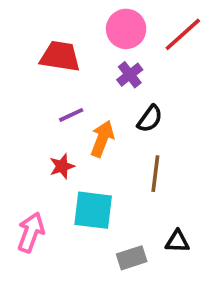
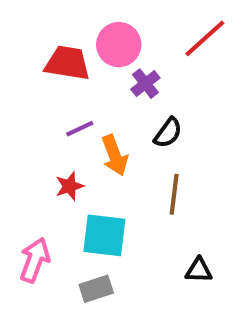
pink circle: (126, 29) -> (119, 45), moved
orange arrow: (102, 139) -> (115, 155), turned 138
gray rectangle: (132, 258) -> (96, 289), moved

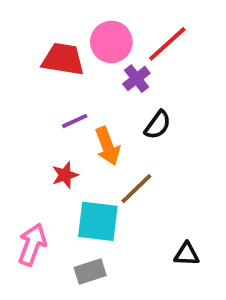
red line: (205, 38) -> (167, 44), moved
brown line: (174, 194) -> (136, 189), moved, turned 39

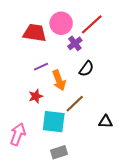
black triangle: (187, 254) -> (106, 122), moved
gray rectangle: (90, 272) -> (59, 152), moved

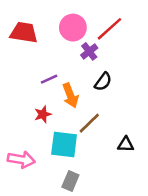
red trapezoid: (35, 33) -> (24, 33), moved
pink arrow: (18, 134) -> (21, 160), turned 80
gray rectangle: (59, 152) -> (70, 181), turned -49

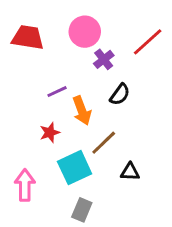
red line: (109, 29) -> (148, 42), moved
cyan square: (64, 144) -> (75, 168), turned -32
black triangle: (126, 144) -> (130, 172), moved
pink arrow: (21, 160) -> (25, 185), turned -100

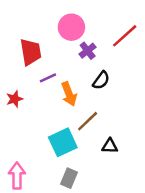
red trapezoid: (28, 37) -> (31, 52), moved, turned 72
red star: (50, 132) -> (14, 99), moved
pink arrow: (25, 185) -> (17, 176), moved

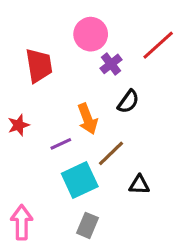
purple line: (48, 78) -> (61, 144), moved

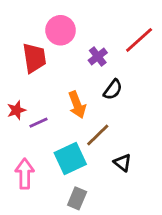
pink circle: (91, 34) -> (61, 30), moved
purple line: (61, 144) -> (38, 123), moved
black triangle: (139, 185) -> (123, 163), turned 36
pink arrow: (22, 222) -> (25, 174), moved

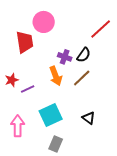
purple cross: (98, 56) -> (65, 57), moved, turned -32
black semicircle: (113, 90) -> (84, 55), moved
brown line: (98, 135) -> (82, 78), moved

